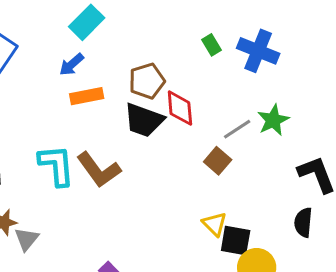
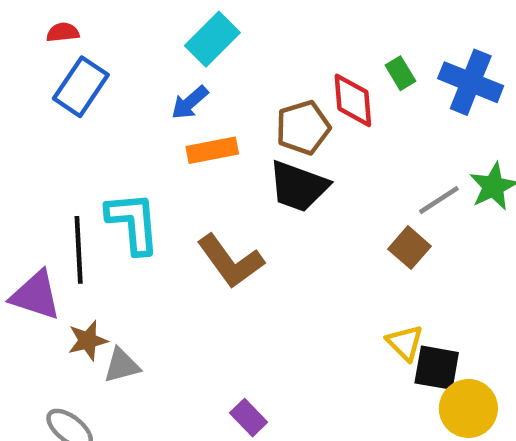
red diamond: (180, 108) -> (353, 100), moved
cyan L-shape: (57, 165) -> (133, 223), moved
gray triangle: (26, 239) -> (122, 365), turned 36

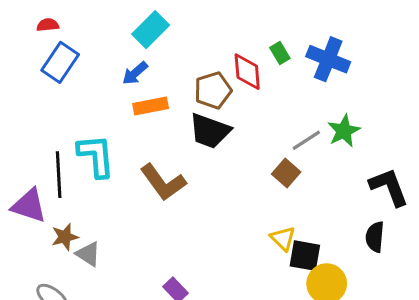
gray triangle: (122, 365) -> (88, 254), turned 48

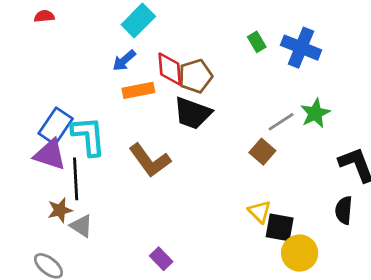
blue rectangle: (60, 62) -> (56, 126), moved
red diamond: (247, 72) -> (170, 69), moved
black line: (59, 175) -> (76, 179), moved
purple triangle: (29, 206) -> (50, 155), moved

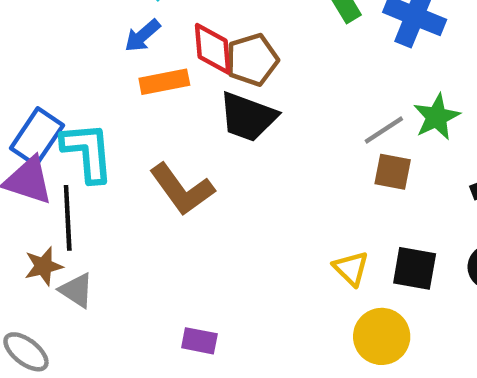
brown square: (262, 152) -> (393, 172), moved, turned -30
black square: (280, 227) -> (415, 268), moved
yellow circle: (300, 253) -> (382, 336), moved
purple rectangle: (161, 259) -> (199, 341), turned -35

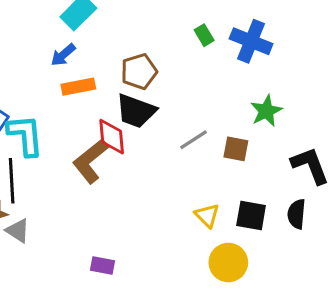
red diamond: (213, 49) -> (112, 137), moved
gray line: (384, 130) -> (193, 140), moved
brown L-shape: (182, 189) -> (90, 161), turned 87

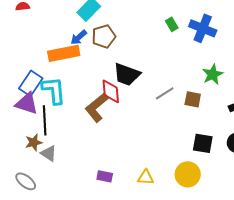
brown pentagon: (139, 72) -> (104, 36), moved
orange rectangle: (78, 87) -> (64, 53), moved, size x1.4
yellow triangle: (207, 216) -> (146, 177), moved, turned -42

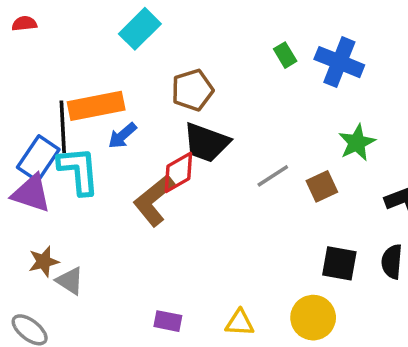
brown pentagon: (104, 36) -> (192, 90), moved
blue arrow: (79, 37) -> (122, 136), moved
red diamond: (111, 91) -> (178, 172), turned 65
brown square: (193, 99) -> (322, 186), turned -36
black line: (45, 120) -> (63, 127), moved

